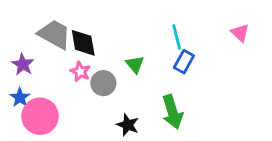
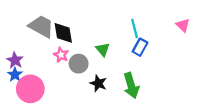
purple star: (23, 64) -> (15, 60), moved
black star: (128, 125) -> (98, 83), moved

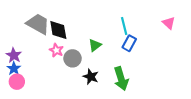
green triangle: (103, 49) -> (95, 45), turned 32
pink circle: (30, 89) -> (17, 82), moved, size x0.6

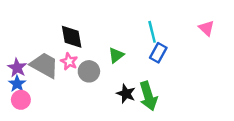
gray trapezoid: (38, 24) -> (44, 65), moved
black star: (91, 77) -> (126, 94), moved

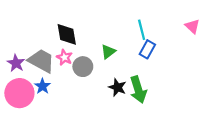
blue star: (17, 84) -> (42, 86), moved
pink circle: (21, 100) -> (19, 93), size x1.6

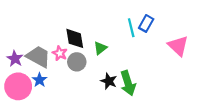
pink triangle: (192, 26) -> (178, 46), moved, size x1.5
black diamond: (67, 34) -> (75, 38), moved
blue rectangle: (147, 49) -> (146, 23), moved

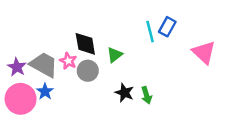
green arrow: (128, 83) -> (146, 95), size x0.6

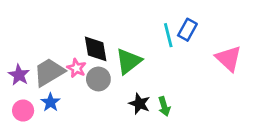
green triangle: (115, 55) -> (129, 61), size x1.5
gray trapezoid: (44, 65) -> (49, 72), turned -60
pink circle: (21, 99) -> (23, 111), size x0.6

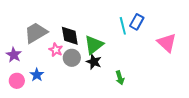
gray trapezoid: (49, 72) -> (36, 33), moved
black star: (139, 104) -> (94, 62), moved

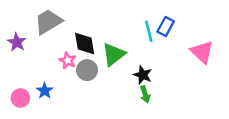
gray trapezoid: (36, 33) -> (48, 22), moved
purple star: (14, 55) -> (17, 42), moved
black star: (94, 62) -> (143, 75), moved

